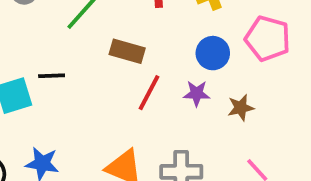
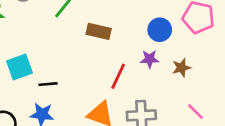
black line: (52, 76) -> (48, 84), moved
red line: (149, 93) -> (118, 76), moved

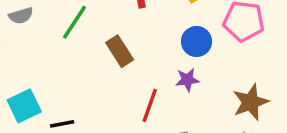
brown rectangle: (99, 31) -> (120, 51), turned 50
brown star: (181, 68) -> (251, 102), moved, size x1.5

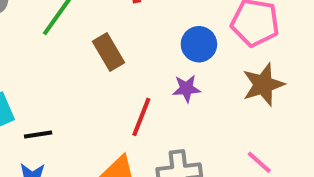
brown star: (251, 102) -> (263, 85), moved

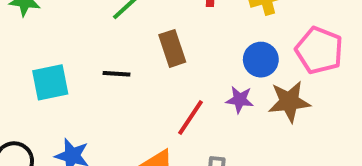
brown star: (263, 85) -> (289, 102), moved
black line: (38, 134) -> (117, 74), moved

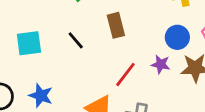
black line: (117, 74) -> (76, 40), turned 42

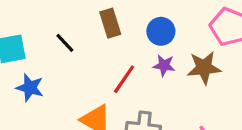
blue circle: (177, 37) -> (161, 31), moved
blue star: (41, 96) -> (30, 88), moved

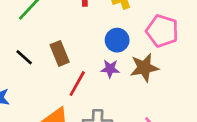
brown rectangle: (110, 23) -> (60, 53), moved
blue circle: (161, 31) -> (117, 40), moved

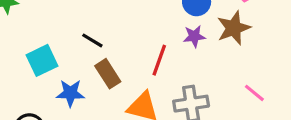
brown rectangle: (60, 53) -> (108, 74), moved

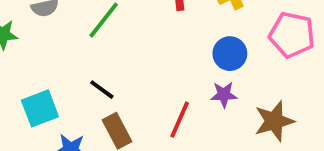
brown star: (234, 28) -> (274, 121), moved

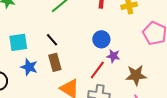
blue circle: (230, 54) -> (101, 39), moved
red line: (180, 120) -> (97, 70), moved

